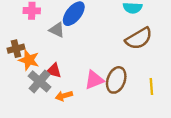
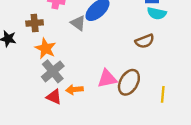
brown semicircle: (139, 39) -> (145, 41), moved, size x0.7
brown cross: (16, 49) -> (35, 23), moved
red triangle: (54, 71) -> (54, 97), moved

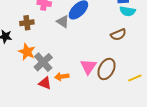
orange star: (45, 48) -> (27, 52), moved
pink triangle: (107, 79) -> (88, 67), turned -42
yellow line: (163, 94) -> (135, 78), turned 64

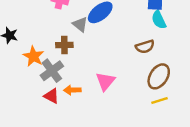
cyan semicircle: (128, 11) -> (159, 20), turned 49
brown cross: (27, 23) -> (64, 45), moved
brown ellipse: (107, 69) -> (159, 76), moved

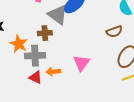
gray triangle: (80, 24) -> (58, 15), size x1.5
gray cross: (52, 71) -> (35, 56), turned 36

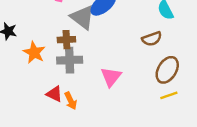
gray cross: (35, 56) -> (70, 60), moved
orange arrow: (53, 72) -> (71, 101), moved, turned -112

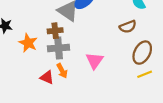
orange arrow: (71, 101) -> (62, 71), moved

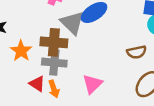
brown cross: (55, 31) -> (54, 42), size x1.5
red triangle: (47, 77) -> (37, 84), moved

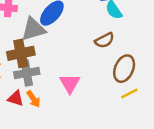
gray triangle: (72, 23) -> (33, 29), turned -45

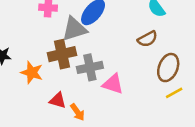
gray cross: (27, 73) -> (90, 67), moved
pink triangle: (70, 83) -> (113, 84), turned -40
orange arrow: (33, 99) -> (77, 112), moved

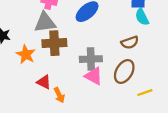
gray triangle: (74, 29) -> (45, 22), moved
gray cross: (90, 67) -> (91, 59), moved
brown ellipse: (168, 68) -> (124, 72), moved

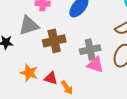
gray triangle: (45, 22) -> (29, 25), moved
orange star: (26, 54) -> (29, 73), moved

